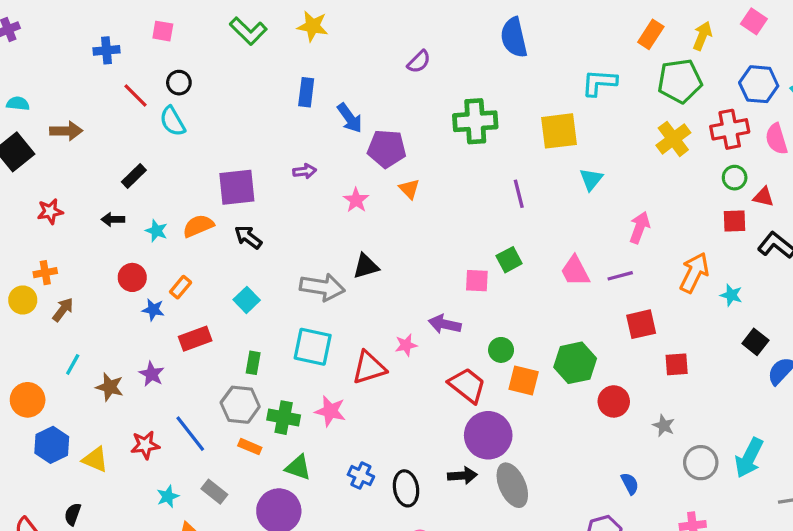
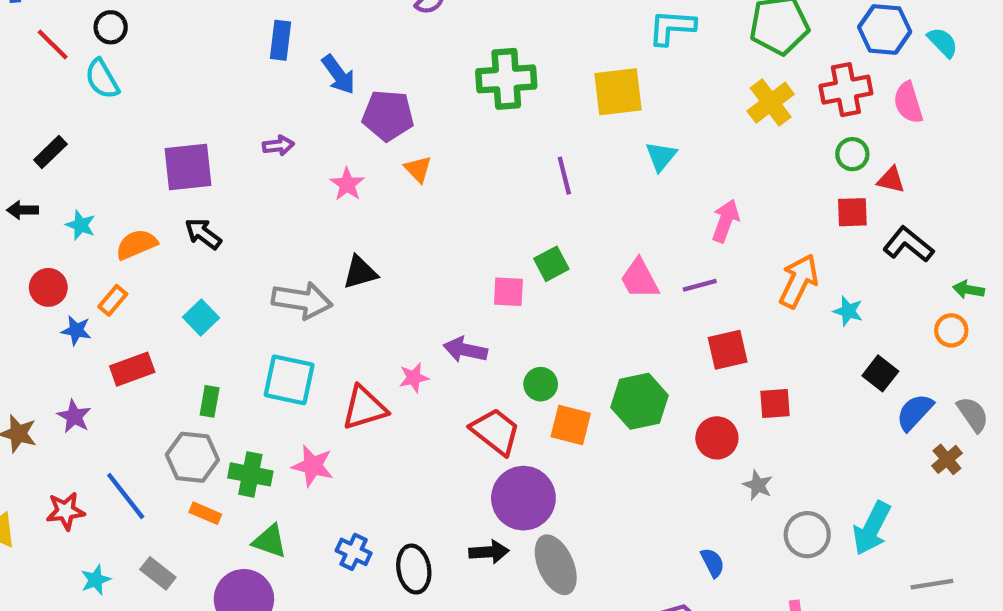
orange semicircle: (198, 226) -> (136, 244), moved
red circle: (614, 401) -> (717, 438), moved

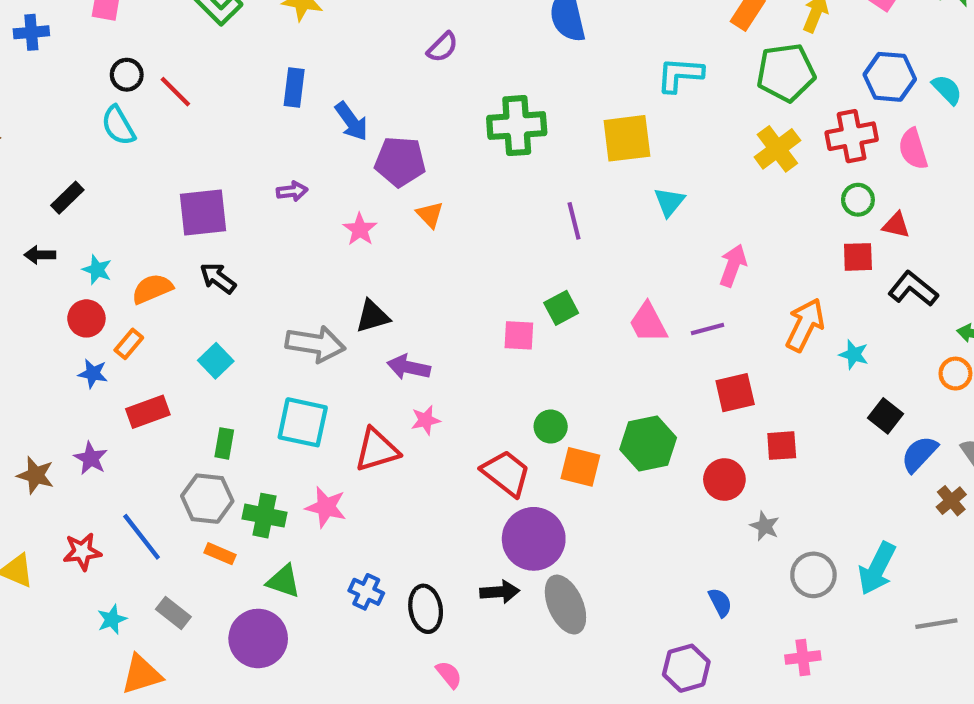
red line: (53, 44) -> (175, 92), moved
red circle: (48, 287) -> (86, 318), moved
purple arrow: (465, 350) -> (409, 367), moved

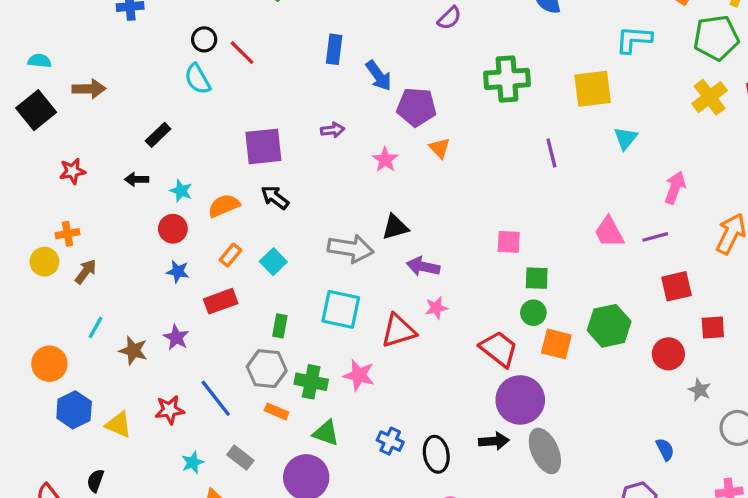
green square: (561, 308) -> (537, 278), moved, turned 30
orange rectangle: (129, 344) -> (230, 255), moved

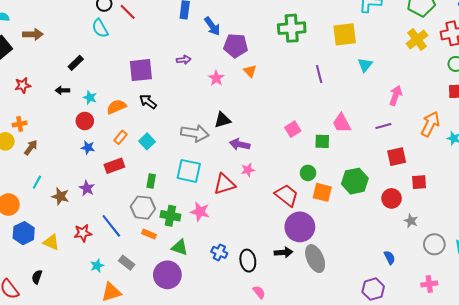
pink trapezoid: (609, 232) -> (342, 123), moved
pink square: (509, 242) -> (293, 129), turned -35
green square: (537, 278) -> (322, 141), moved

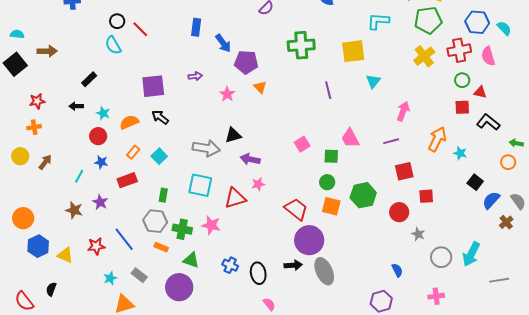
orange cross: (20, 124) -> (34, 127), moved
green circle: (308, 173) -> (327, 182), moved
cyan line: (37, 182) -> (79, 176), moved

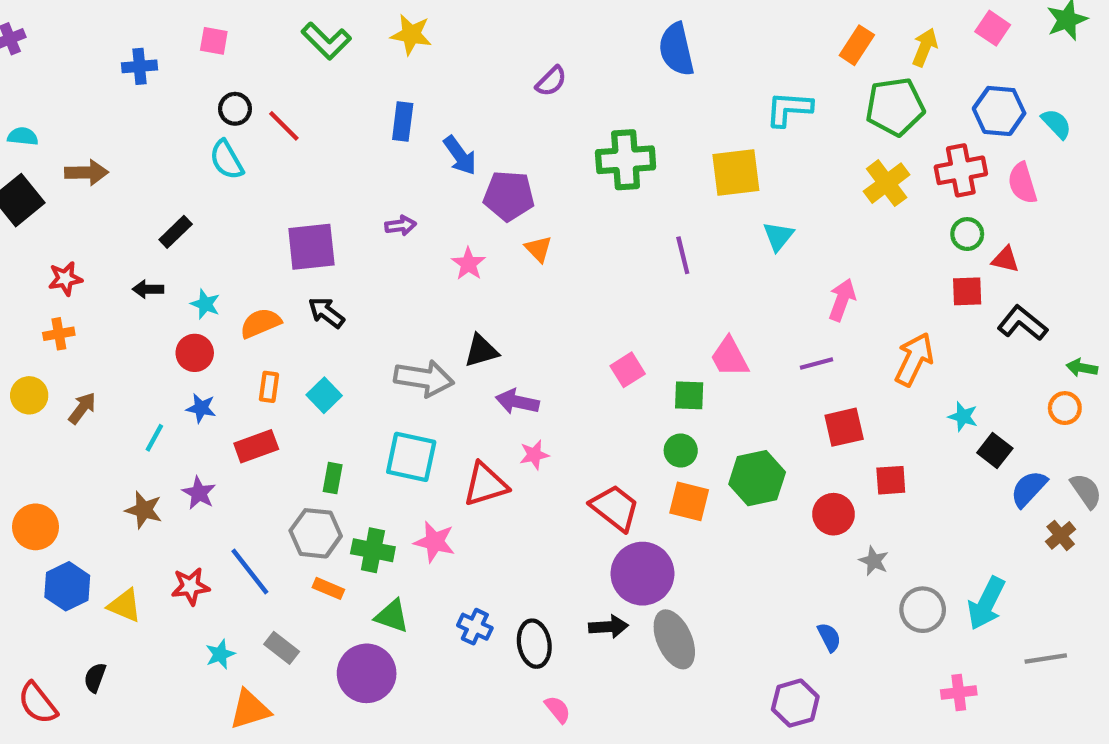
orange rectangle: (133, 152) -> (269, 387), turned -32
cyan star: (460, 153) -> (963, 417), moved
pink cross: (436, 296) -> (959, 692), moved

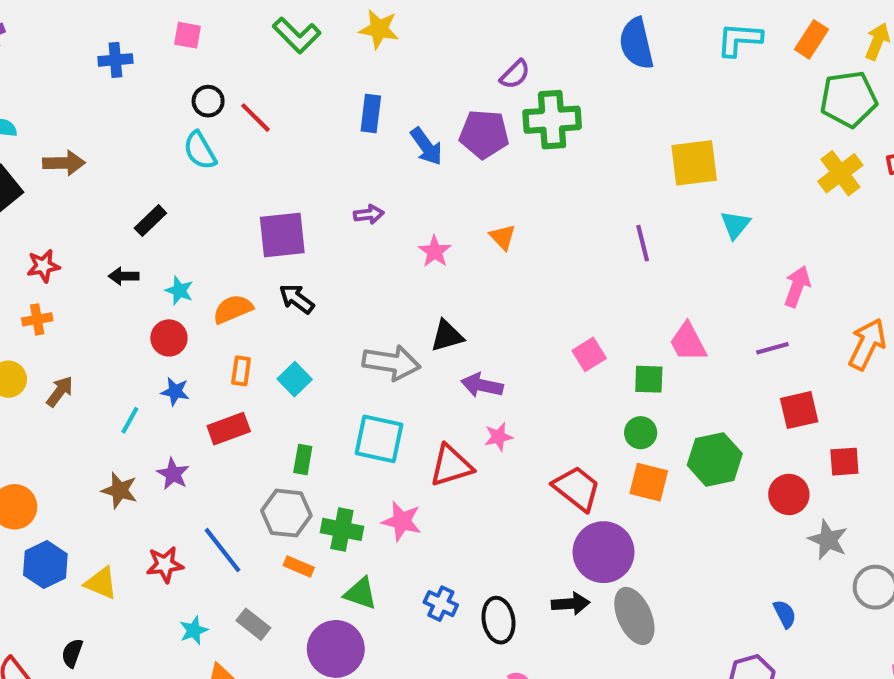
cyan L-shape: (789, 109) -> (739, 39), moved
green cross: (626, 160) -> (552, 120), moved
purple pentagon: (509, 196) -> (484, 134), moved
gray star: (874, 561) -> (828, 540), size x1.4

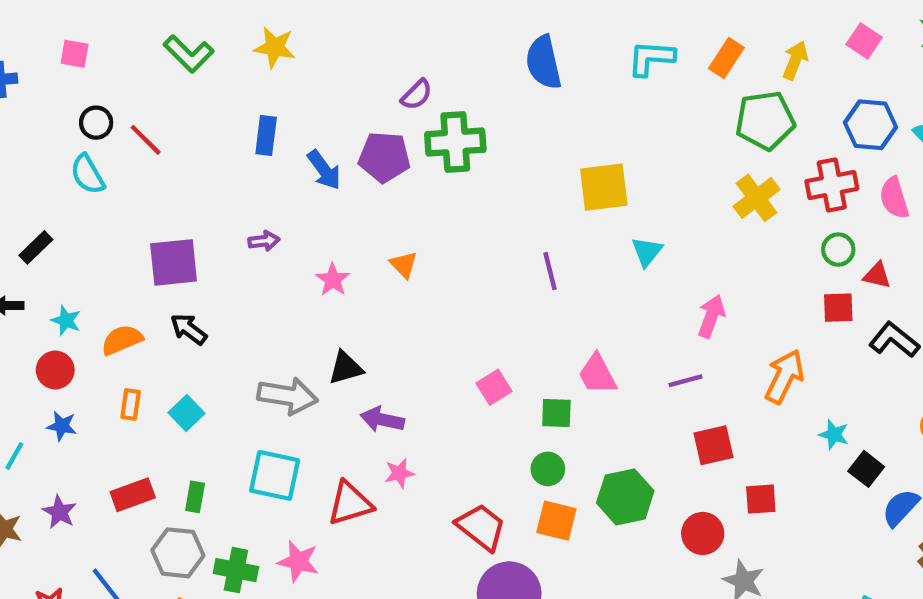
red rectangle: (229, 429) -> (133, 495), moved

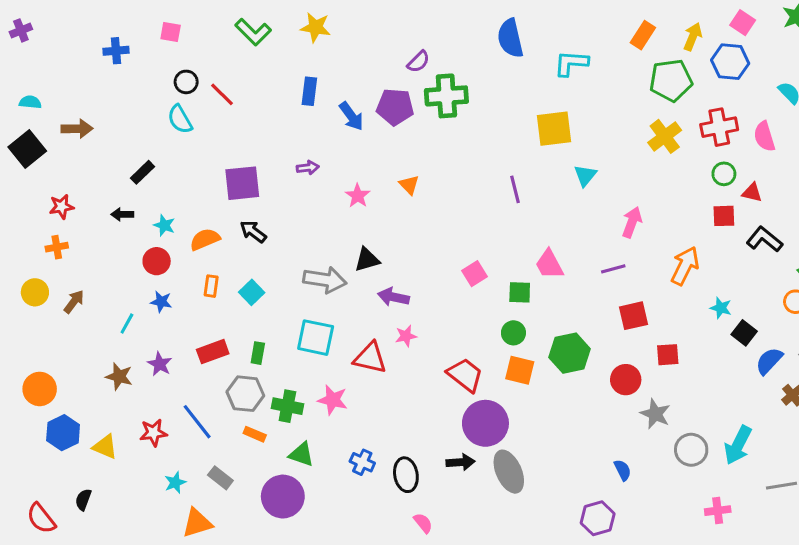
cyan L-shape: (651, 58) -> (571, 63), moved
blue hexagon: (871, 125) -> (730, 62), moved
red triangle: (350, 503) -> (370, 358), turned 30

